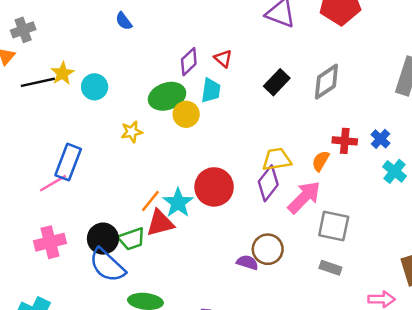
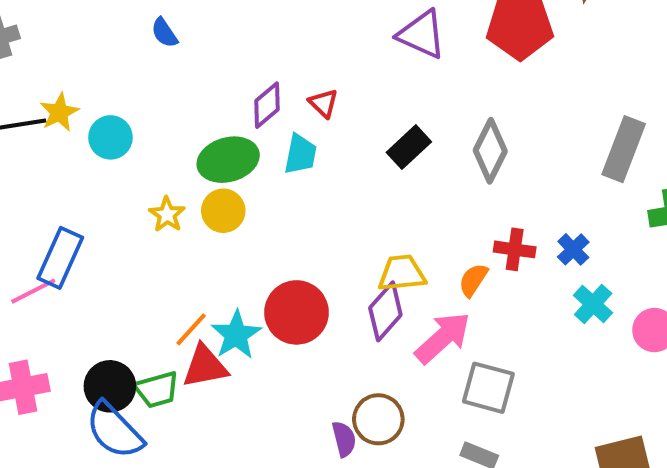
gray diamond: (326, 82) -> (490, 151), turned -33
yellow circle: (186, 114) -> (223, 211), moved
yellow star: (132, 132) -> (167, 215), turned -30
purple semicircle: (247, 262) -> (344, 439), turned 55

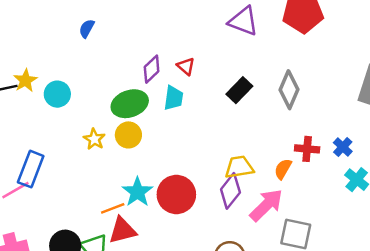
blue semicircle: (164, 33) -> (87, 29), turned 66
orange line: (191, 329) -> (113, 208), turned 30
cyan star: (236, 335) -> (137, 192), moved

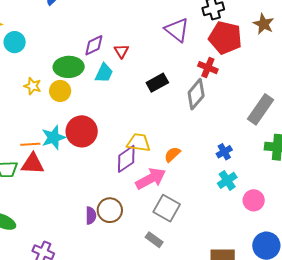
yellow star: (94, 139) -> (33, 86), turned -30
red cross: (307, 149) -> (208, 68), moved
red circle: (176, 194) -> (82, 131), moved

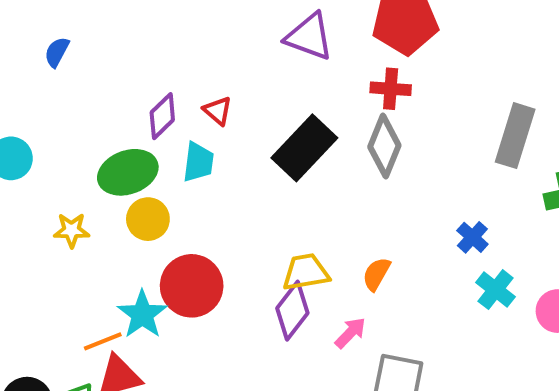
black rectangle: (157, 83) -> (304, 148), size x1.5
yellow circle: (60, 91) -> (148, 219), moved
pink arrow: (151, 179) -> (350, 333), size x0.6

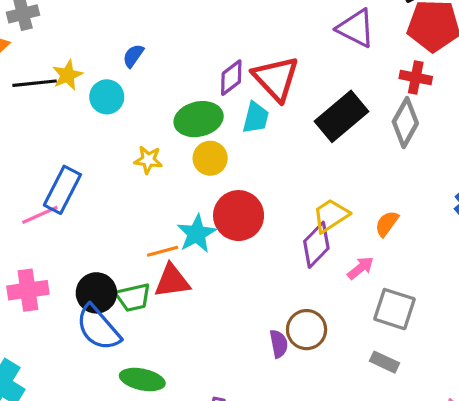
blue semicircle: (57, 52) -> (133, 56), moved
red triangle: (218, 111) -> (276, 78), size x2.0
yellow trapezoid: (306, 272) -> (331, 215), turned -30

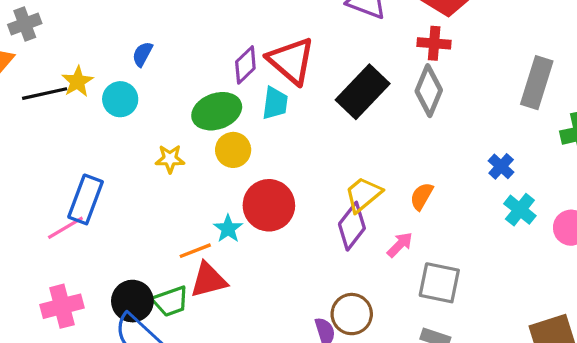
cyan star: (197, 234) -> (228, 229), size x0.7

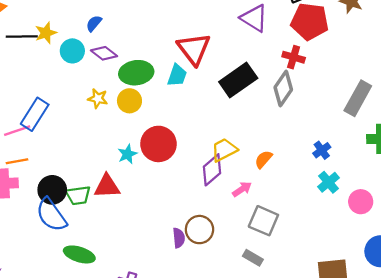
purple diamond: (245, 65) -> (104, 53), moved, turned 70
yellow circle: (233, 150) -> (129, 101), moved
orange line: (195, 251) -> (17, 161), moved

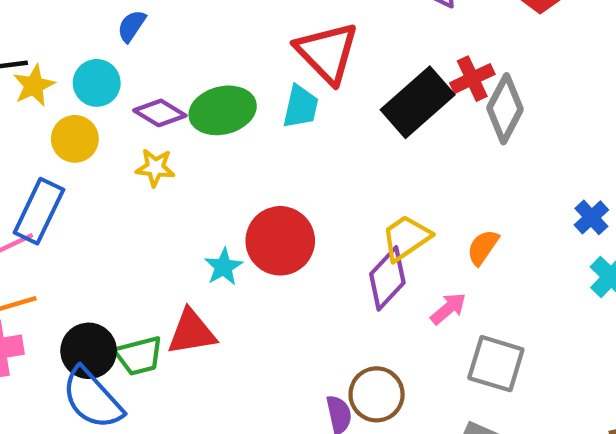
yellow star: (46, 33) -> (34, 85), moved
purple diamond: (104, 53) -> (160, 113), moved
red cross: (294, 57) -> (472, 79), moved, turned -35
yellow circle: (129, 101) -> (75, 139), moved

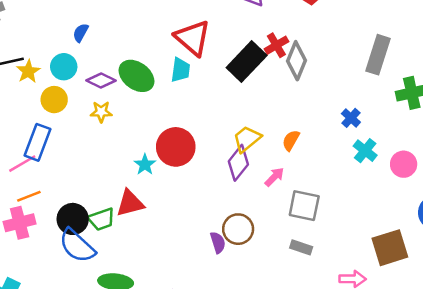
green ellipse: (223, 110) -> (136, 76), turned 56

